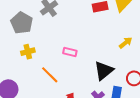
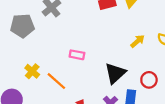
gray pentagon: (22, 23) -> (22, 26), turned -30
yellow cross: (28, 52) -> (32, 71), moved, turned -32

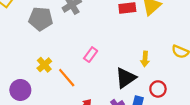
yellow arrow: (138, 41) -> (145, 59), moved, turned 128
pink rectangle: (77, 55) -> (91, 55), turned -72

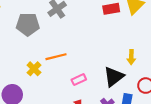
pink rectangle: (91, 55) -> (79, 80), moved, turned 32
orange line: (67, 78) -> (56, 57), moved, turned -60

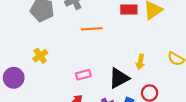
orange line: (56, 57) -> (92, 29), moved

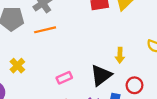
orange line: (92, 29) -> (45, 30), moved

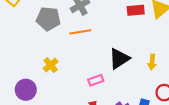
black triangle: (101, 75) -> (119, 59), moved

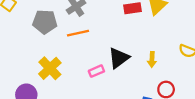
yellow cross: (51, 65) -> (50, 68), size x1.5
pink rectangle: (96, 80) -> (96, 71), moved

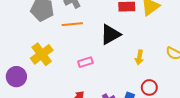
black triangle: (119, 58) -> (110, 34), moved

